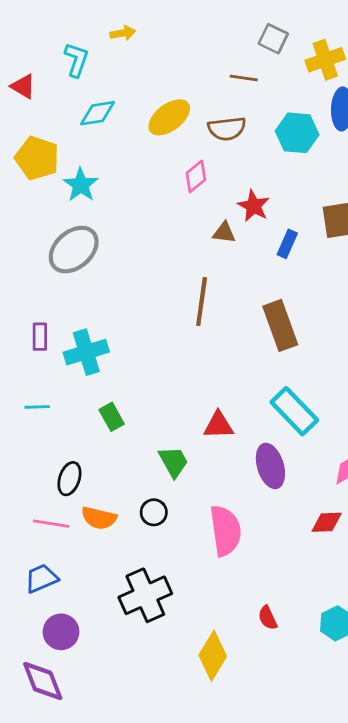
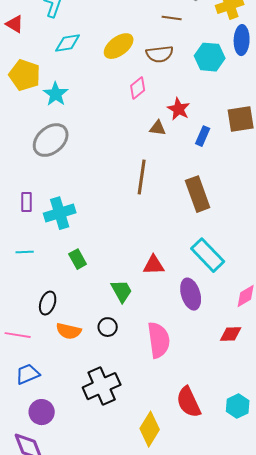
pink line: (51, 524) -> (18, 335), moved
red semicircle: (268, 618) -> (189, 402), size x1.8

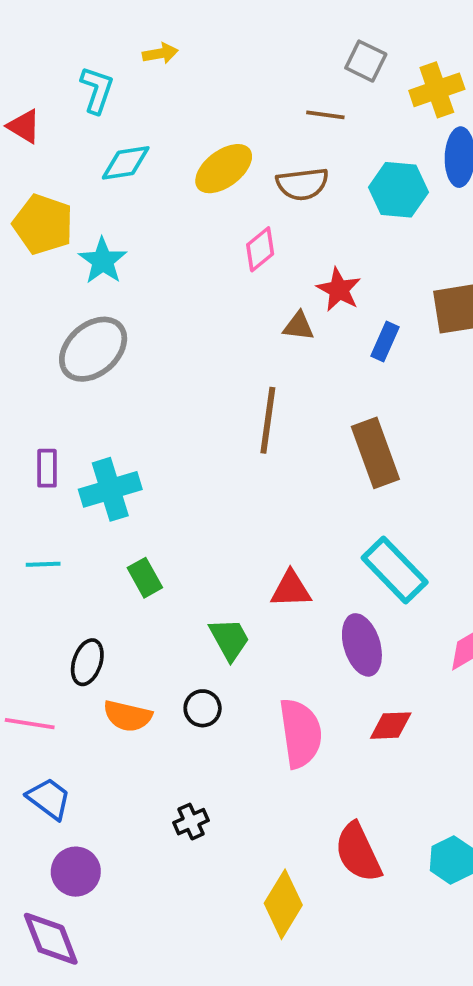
red diamond: (231, 334) -> (391, 726), moved
blue trapezoid: (28, 374) -> (49, 799), turned 60
black cross: (102, 386) -> (191, 822), size x0.5

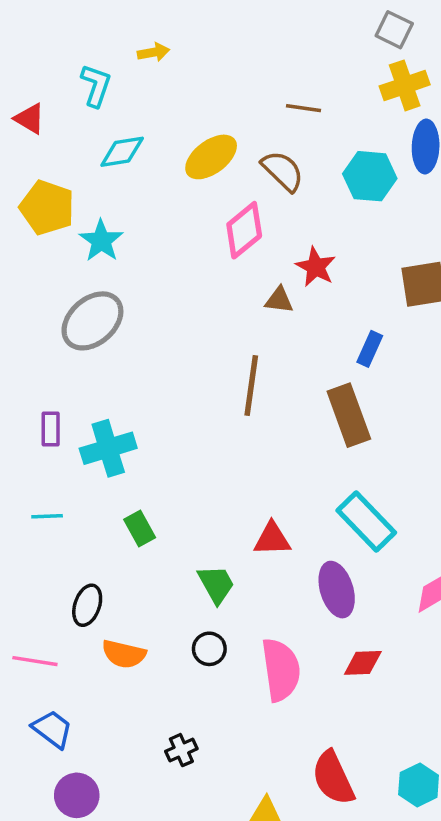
gray square: (366, 61) -> (394, 30), moved
brown semicircle: (302, 184) -> (283, 171), turned -129
pink diamond: (260, 249) -> (244, 230), size x1.4
blue rectangle: (385, 341) -> (370, 349), moved
black circle: (203, 708) -> (209, 649), moved

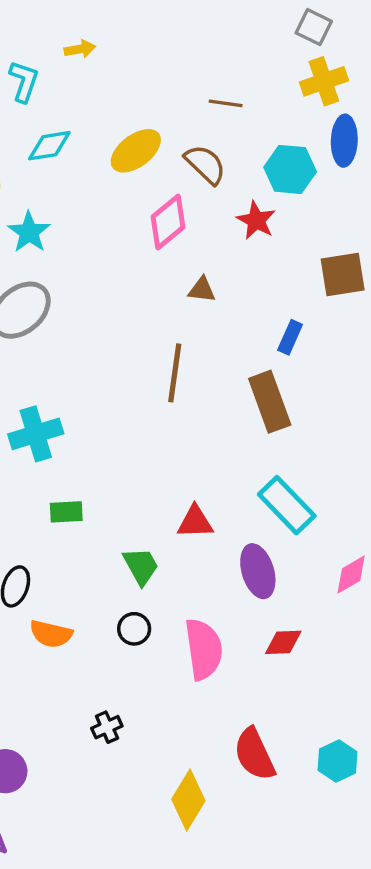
red star: (316, 267) -> (256, 220), moved
green rectangle: (140, 528) -> (66, 512), turned -64

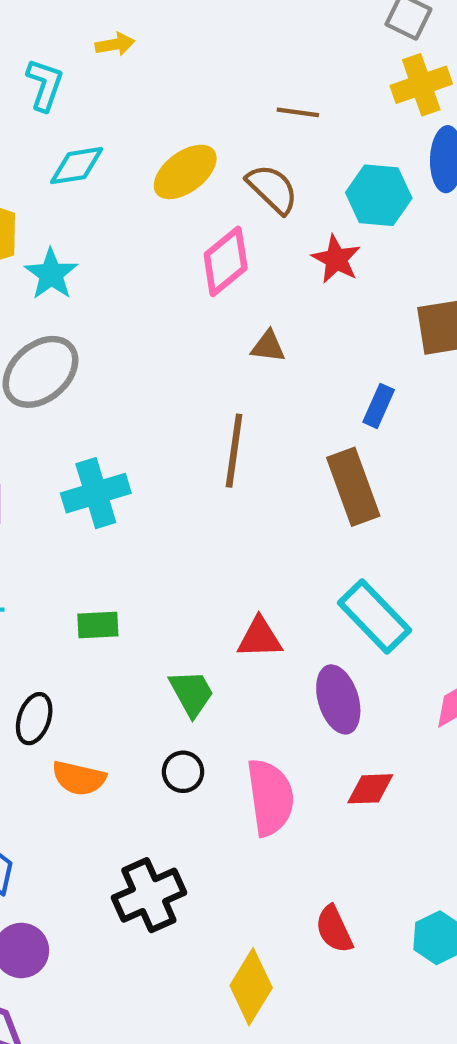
cyan cross: (36, 434) -> (96, 493), moved
black cross: (107, 727) -> (149, 895), size x1.8
red semicircle: (254, 754) -> (334, 929), size x0.7

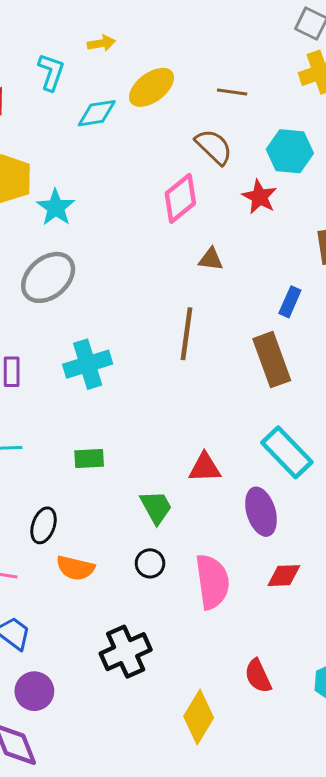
cyan diamond: (77, 166) -> (97, 113), moved
yellow ellipse: (185, 172) -> (152, 87), moved

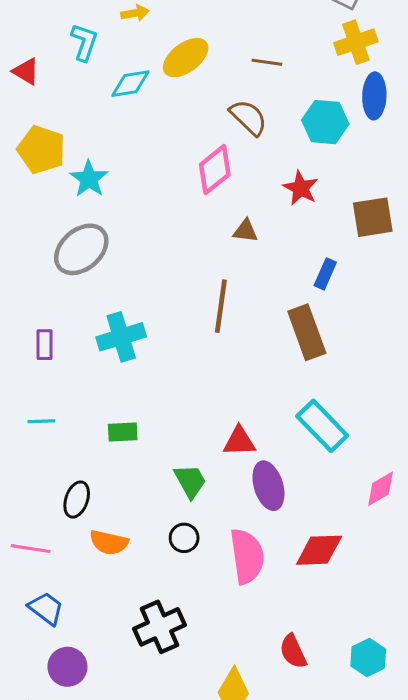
red star: (259, 197) -> (301, 188), moved
purple ellipse: (261, 512) -> (268, 486), moved
red diamond: (284, 576) -> (319, 550), size x1.4

